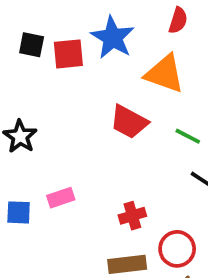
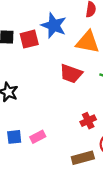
pink rectangle: (61, 198) -> (38, 137), moved
red cross: (132, 216) -> (88, 121), moved

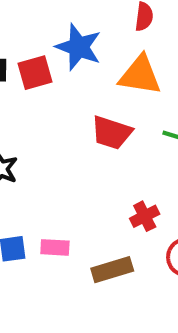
pink rectangle: (38, 137) -> (55, 247), turned 32
brown rectangle: (83, 158) -> (112, 270), moved

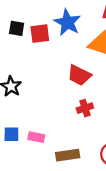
red cross: (145, 216) -> (85, 108), moved

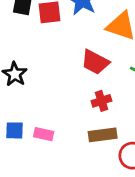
brown rectangle: (68, 155) -> (103, 135), moved

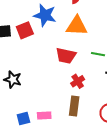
brown rectangle: (103, 135) -> (74, 106), moved, turned -60

